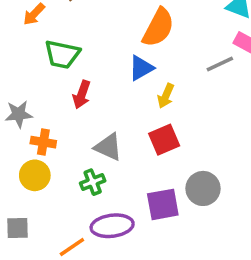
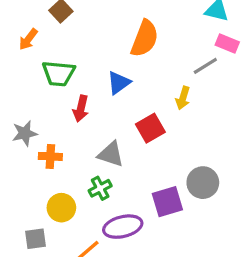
blue triangle: (141, 68) -> (119, 83), moved
yellow arrow: (166, 96) -> (183, 98), moved
red square: (164, 140) -> (150, 128), moved
yellow circle: (35, 175) -> (61, 208), moved

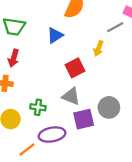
red arrow: (81, 109) -> (14, 58), moved
gray triangle: (111, 154) -> (71, 96), moved
green cross: (100, 188) -> (38, 107), turned 32

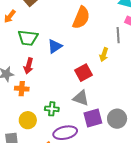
gray line: (115, 27) -> (118, 35), turned -63
blue triangle: (55, 35) -> (55, 46), moved
gray circle: (109, 107) -> (117, 119), moved

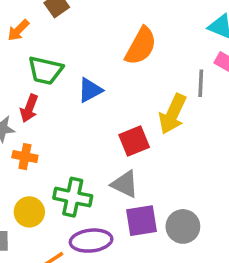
yellow arrow: (104, 55) -> (173, 114), size x1.6
red arrow: (29, 66) -> (29, 108), moved
green cross: (52, 109) -> (73, 197), size x1.5

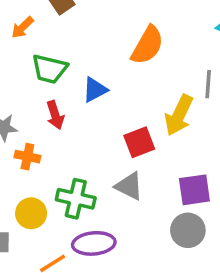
red arrow: (29, 108) -> (55, 115), moved, turned -40
purple square: (142, 221) -> (194, 190), moved

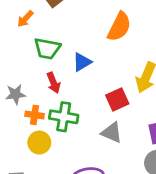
green cross: (76, 199) -> (64, 117), moved
yellow circle: (31, 213) -> (39, 143), moved

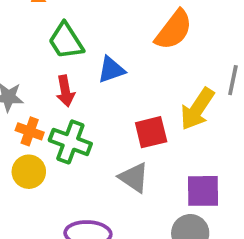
green trapezoid: (47, 49) -> (66, 41), turned 36

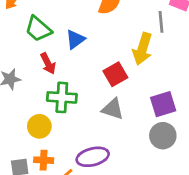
orange cross: (30, 131) -> (44, 160), moved

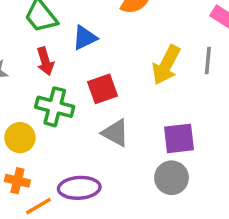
gray line: (161, 22) -> (208, 61), moved
red square: (115, 74) -> (102, 89), moved

